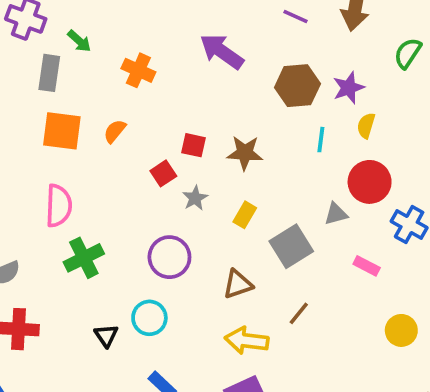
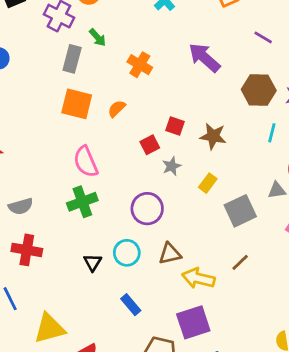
pink semicircle: (59, 206) -> (86, 162), moved, turned 148
brown triangle: (238, 284) -> (170, 254), moved

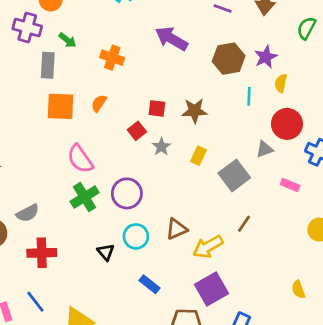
purple circle: (147, 209) -> (127, 193), moved
yellow arrow: (198, 278) -> (208, 247), turned -32

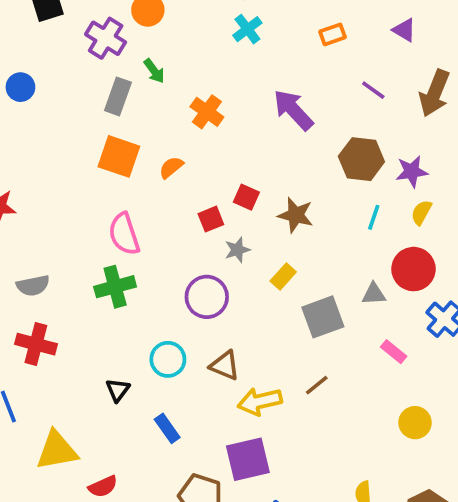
purple circle: (127, 193) -> (207, 297), moved
brown triangle: (176, 229) -> (225, 365), turned 30
black triangle: (106, 252) -> (118, 390), moved

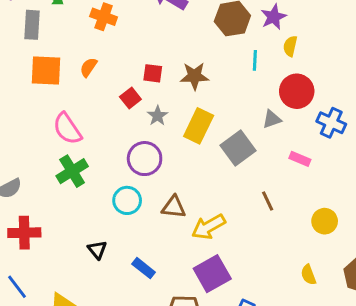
yellow rectangle: (283, 276) -> (199, 126), size x1.6
cyan circle: (168, 359) -> (127, 200), moved
brown line: (317, 385) -> (268, 201), moved, turned -60
yellow circle: (415, 423) -> (325, 221), moved

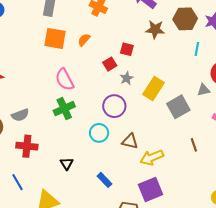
brown star: (194, 76) -> (155, 30), moved
black triangle: (97, 250) -> (67, 164), moved

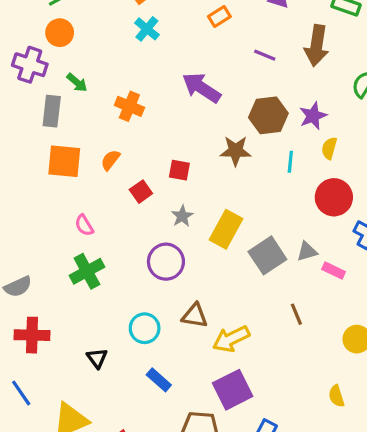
brown star: (155, 30) -> (236, 151), moved
red square: (110, 64) -> (141, 192), moved
pink semicircle: (65, 80) -> (84, 225), size x0.6
gray triangle: (203, 90) -> (307, 251), moved
cyan circle: (99, 133) -> (145, 328), moved

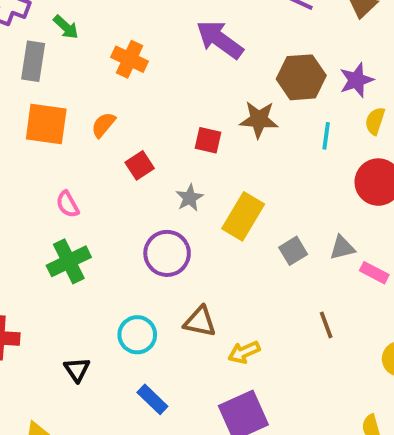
red square: (179, 170) -> (208, 140), moved
gray square: (267, 255) -> (293, 251), size x0.6
yellow arrow: (231, 339) -> (244, 352), size x0.7

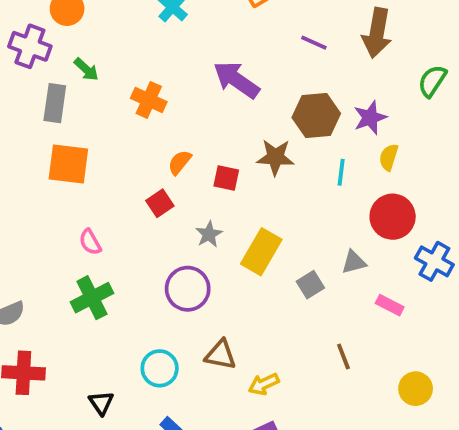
orange semicircle: (103, 125) -> (180, 162), moved
gray triangle: (342, 248) -> (354, 262), moved

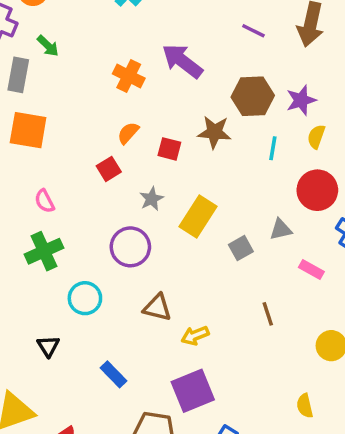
orange cross: (149, 100) -> (129, 76), moved
cyan circle: (160, 368) -> (85, 298), moved

